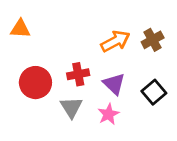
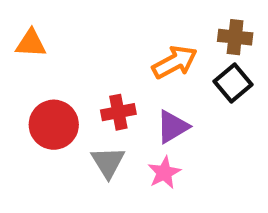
brown cross: (153, 40) -> (235, 37), moved, turned 35
purple triangle: (114, 84) -> (173, 127), turned 45
black square: (154, 92) -> (233, 83), moved

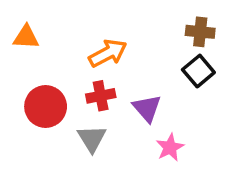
orange arrow: (175, 62) -> (108, 53), moved
purple triangle: (173, 127) -> (147, 108), turned -40
pink star: (164, 173) -> (170, 147), moved

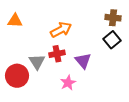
red circle: (46, 106) -> (17, 76), moved
gray triangle: (92, 138) -> (37, 62), moved
pink star: (170, 147) -> (68, 83), moved

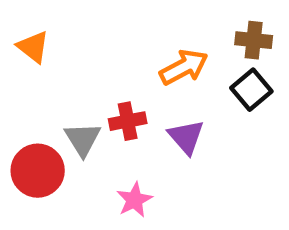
orange triangle: (15, 21) -> (33, 47), turned 35
orange arrow: (61, 30) -> (184, 67), moved
pink star: (68, 83) -> (134, 200), moved

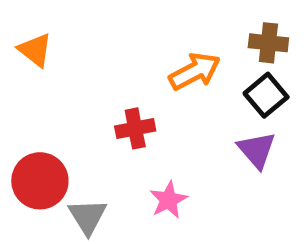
purple triangle: (186, 137) -> (257, 150), moved
gray triangle: (83, 139) -> (88, 217), moved
pink star: (134, 200) -> (168, 200), moved

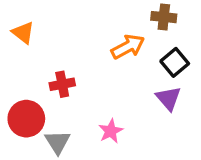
brown cross: (268, 43) -> (164, 17), moved
red cross: (135, 128) -> (62, 84), moved

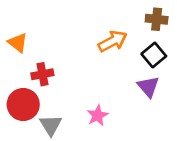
brown cross: (164, 17) -> (157, 19), moved
orange triangle: (23, 33) -> (18, 43), moved
red cross: (62, 84) -> (42, 74), moved

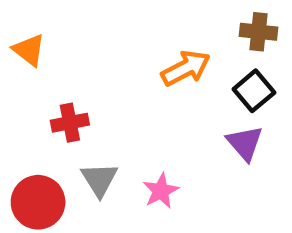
orange triangle: (18, 43) -> (29, 50), moved
red circle: (23, 104) -> (38, 202), moved
gray triangle: (51, 125) -> (99, 179), moved

